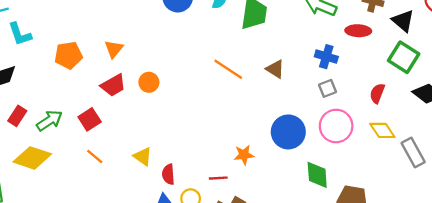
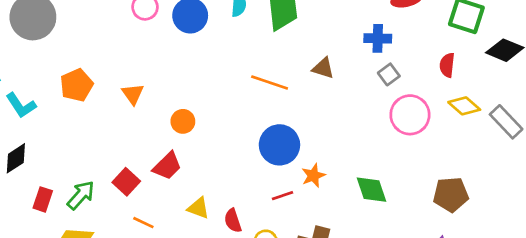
orange pentagon: (68, 55) -> (77, 85), moved
red trapezoid: (113, 85) -> (167, 166), moved
blue circle: (288, 132) -> (279, 145), moved
green diamond: (317, 175) -> (372, 190), moved
red line: (218, 178) -> (282, 196), moved

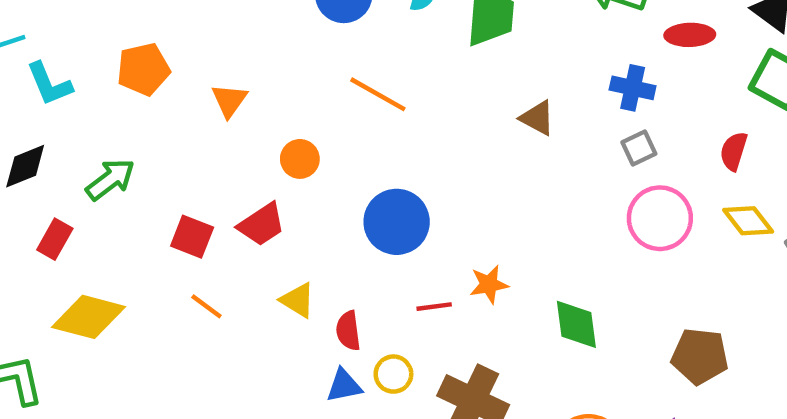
orange line: (270, 83) -> (378, 94), moved
blue circle: (279, 145) -> (397, 222), moved
red square: (126, 182) -> (192, 237), turned -32
green arrow: (81, 195) -> (110, 179), moved

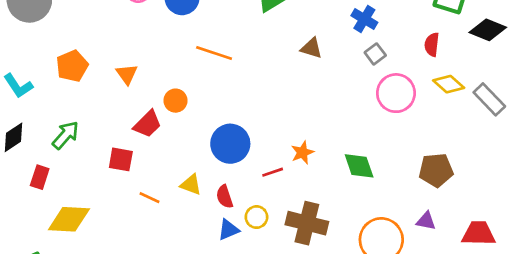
blue cross: (633, 88) -> (364, 19), turned 30
blue circle: (397, 222) -> (230, 144), moved
red trapezoid: (262, 224) -> (147, 124), moved
orange line: (206, 306) -> (150, 198), moved

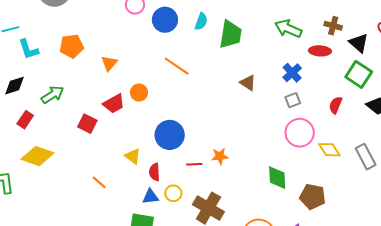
yellow diamond: (449, 84) -> (329, 150), moved
green diamond: (359, 166) -> (277, 178), moved
orange line: (150, 198) -> (99, 182), moved

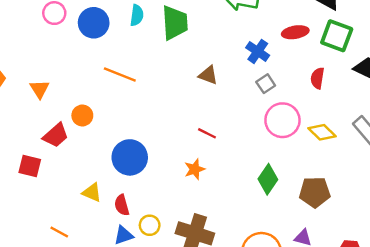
red ellipse: (320, 51) -> (295, 32), moved
red line: (194, 164) -> (207, 133), moved, turned 42
green diamond: (277, 178) -> (268, 179), turned 50

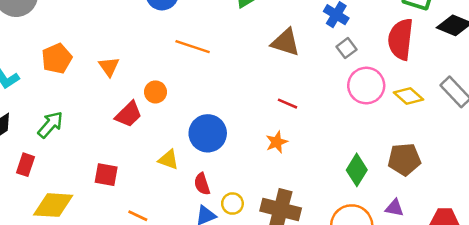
brown triangle: (208, 75) -> (286, 42), size x1.4
red semicircle: (317, 78) -> (401, 39), size x1.8
red square: (30, 166) -> (106, 175), moved
green diamond: (268, 179) -> (357, 170), moved
yellow triangle: (92, 192) -> (168, 160), moved

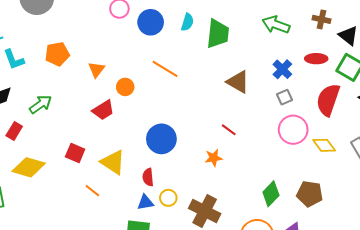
orange circle: (155, 92) -> (125, 87), moved
yellow triangle: (168, 160) -> (113, 162), moved, size x1.5

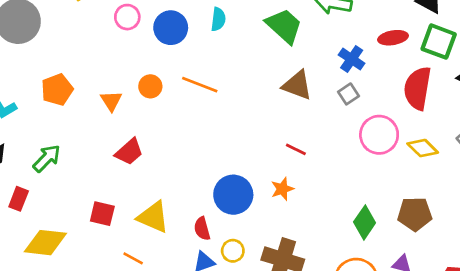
green trapezoid: (218, 34) -> (284, 26), moved, turned -44
orange circle: (125, 87) -> (150, 86), moved
gray square: (284, 97) -> (348, 94), moved
blue circle: (161, 139) -> (233, 195), moved

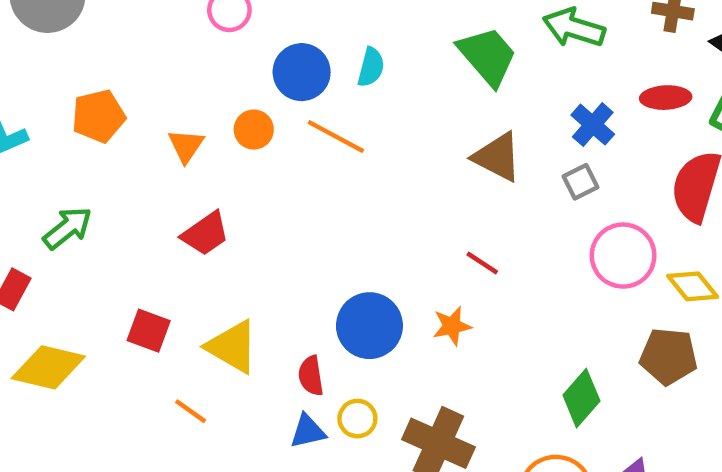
cyan semicircle: (218, 19) -> (371, 67), moved
blue circle: (171, 28) -> (302, 72), moved
brown pentagon: (415, 214) -> (669, 356), moved

